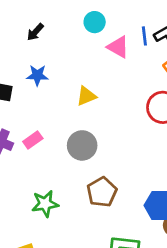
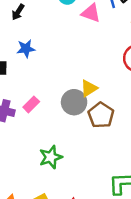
yellow triangle: (86, 96) -> (89, 88), moved
brown pentagon: (102, 192) -> (101, 115), moved

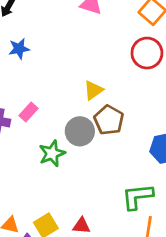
gray circle: (74, 102) -> (80, 131), moved
green star: (51, 157) -> (52, 153), moved

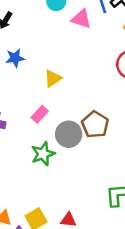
yellow triangle: (93, 90) -> (53, 78), moved
pink rectangle: (28, 112) -> (40, 114), moved

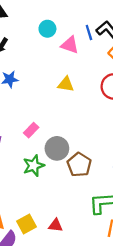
yellow triangle: (53, 78) -> (66, 84), moved, turned 42
brown pentagon: (95, 125) -> (79, 165), moved

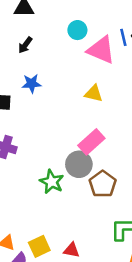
pink triangle: (70, 45) -> (101, 50), size x1.4
pink rectangle: (31, 130) -> (91, 142), moved, size x1.5
green star: (34, 166) -> (52, 182), turned -30

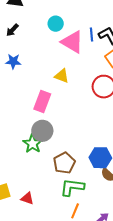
pink rectangle: (91, 142) -> (42, 102), moved, turned -35
green star: (52, 182) -> (33, 144), moved
brown pentagon: (103, 184) -> (64, 163), moved

